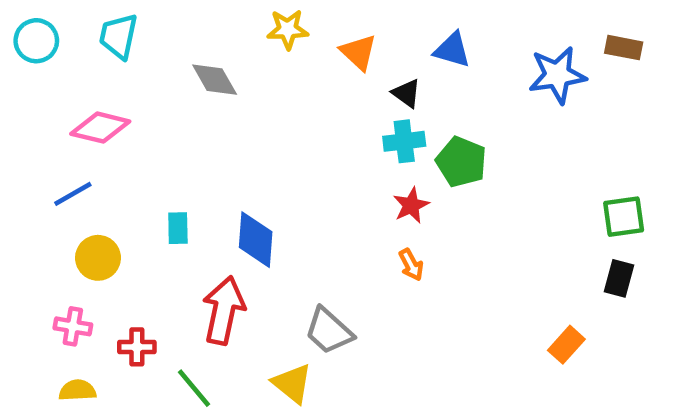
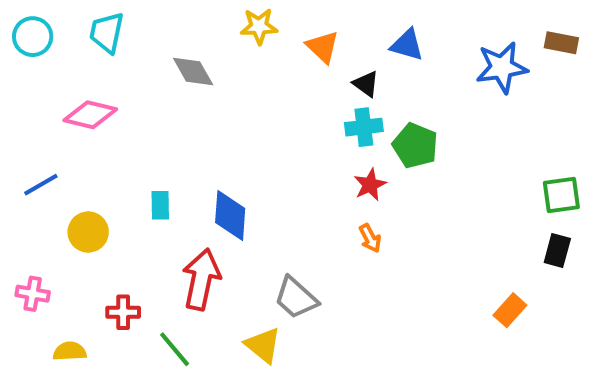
blue line: (73, 194) -> (41, 185), moved
pink cross: (73, 326) -> (33, 294), moved

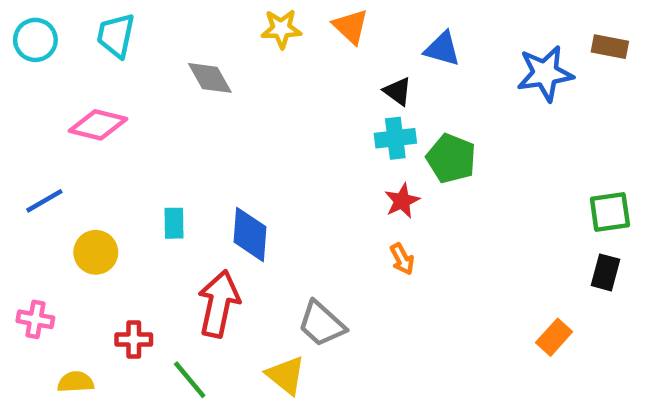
orange triangle: (323, 47) -> (351, 26), moved

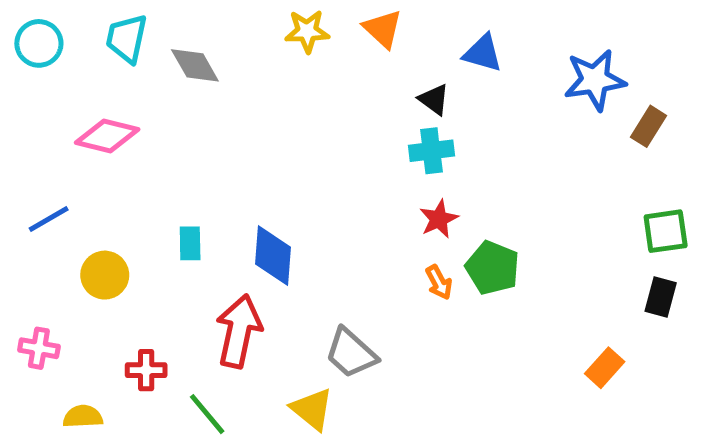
brown rectangle: (610, 47) -> (649, 126), moved, turned -69
gray diamond: (210, 78) -> (195, 65), moved
green pentagon: (451, 158) -> (492, 268), moved

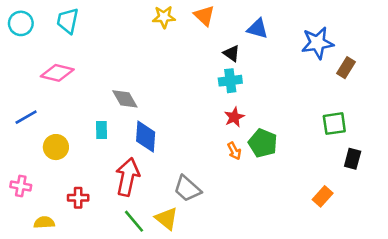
gray diamond: (195, 65) -> (125, 99), moved
green square: (666, 231) -> (334, 124), moved
green line: (207, 414) -> (134, 221), moved

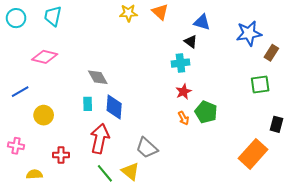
black triangle: (232, 53) -> (191, 42), moved
green square: (334, 124) -> (260, 84), moved
cyan rectangle: (101, 130) -> (88, 104), moved
orange rectangle: (323, 196) -> (253, 154), size x1.8

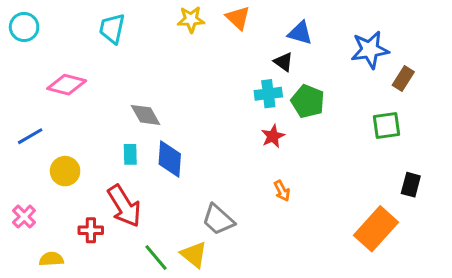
cyan trapezoid: (53, 16) -> (112, 29), moved
green pentagon: (206, 112) -> (308, 101), moved
orange arrow: (184, 118) -> (282, 191), moved
red arrow: (100, 139) -> (124, 206), moved, turned 136
pink cross: (16, 146) -> (24, 217), turned 35

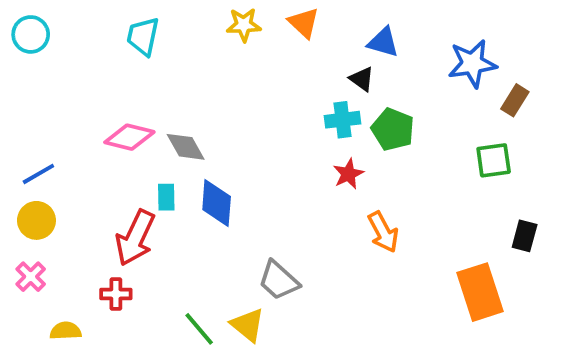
pink diamond: (67, 85) -> (129, 137), moved
yellow circle: (65, 171) -> (36, 220), moved
orange arrow: (282, 191) -> (383, 232), moved, size x1.5
red arrow: (124, 206) -> (135, 238), moved, turned 57
orange rectangle: (376, 229) -> (480, 292), turned -60

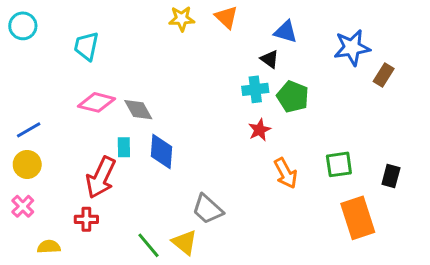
cyan trapezoid: (143, 36) -> (86, 46), moved
green square: (494, 160) -> (339, 164), moved

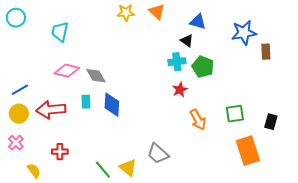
brown rectangle: (384, 75) -> (266, 52), turned -35
red arrow: (101, 177) -> (51, 110), moved, turned 60
gray trapezoid: (208, 209) -> (158, 154), moved
yellow semicircle: (49, 247) -> (34, 171), turned 56

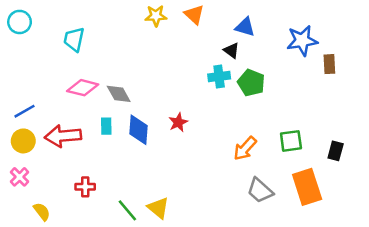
red star: (180, 90) -> (178, 122), moved
orange arrow: (198, 120) -> (245, 148), turned 70
red cross: (60, 152) -> (85, 187), moved
gray trapezoid: (158, 154) -> (260, 191), moved

